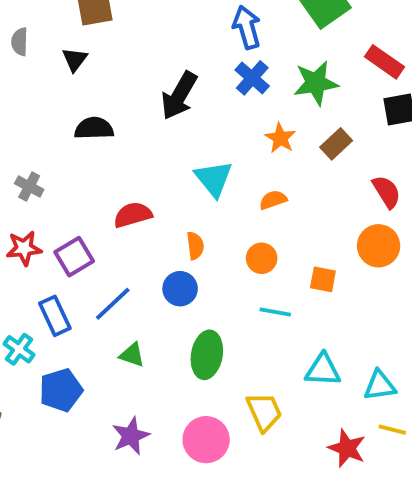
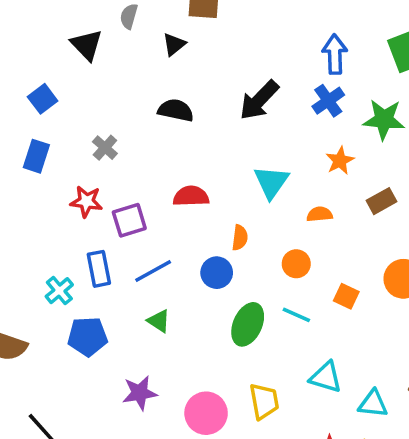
brown rectangle: (336, 144) -> (382, 201), moved
green ellipse: (207, 355) -> (248, 324), moved

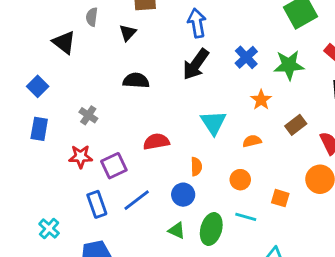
blue arrow: (335, 54) -> (197, 23), moved
cyan cross: (59, 291) -> (49, 229), moved
green triangle: (159, 321) -> (177, 231), moved

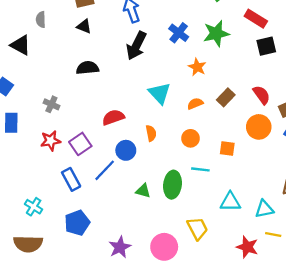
black triangle: (128, 33) -> (84, 26), moved, turned -42
brown rectangle: (296, 125) -> (226, 97), moved
blue circle: (183, 195) -> (126, 150), moved

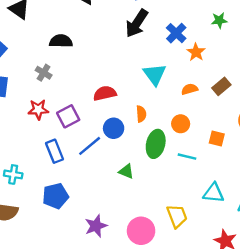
blue cross: (179, 33) -> (176, 33), moved
green star: (216, 33) -> (219, 20), size x0.6
black semicircle: (87, 68) -> (61, 41), moved
green ellipse: (172, 185) -> (156, 144), moved
cyan cross: (34, 207) -> (13, 174), turned -30

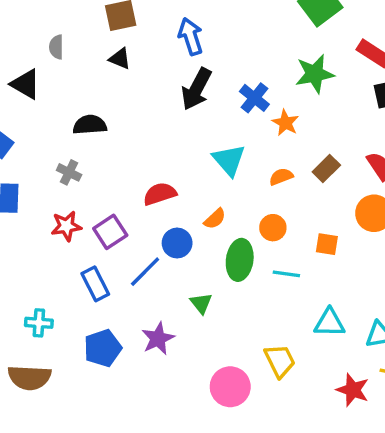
green star: (219, 20) -> (315, 74), size x1.6
orange semicircle: (141, 114) -> (215, 219), turned 56
green triangle: (126, 171) -> (201, 303), turned 35
purple star: (96, 226) -> (158, 339), moved

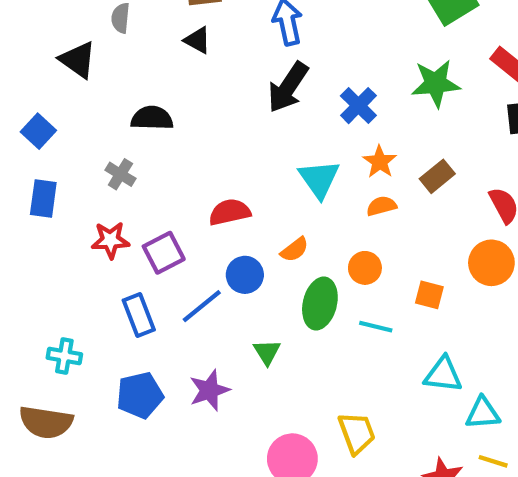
orange star: (285, 123) -> (380, 162), moved
brown rectangle: (326, 168) -> (437, 176), moved
cyan triangle: (329, 323) -> (443, 375), moved

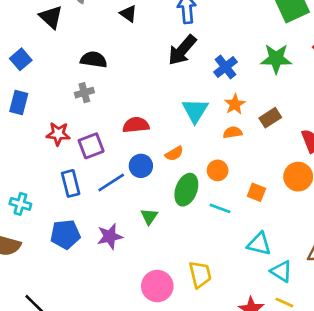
gray cross: (120, 174) -> (84, 93), moved, turned 36
cyan triangle: (483, 413) -> (281, 271), turned 30

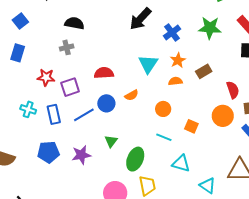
green ellipse: (186, 190) -> (135, 159), moved
cyan cross: (20, 204) -> (28, 109), moved
cyan triangle: (259, 244) -> (181, 163), moved

